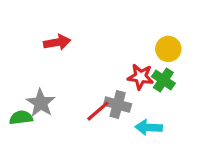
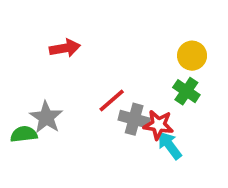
red star: (140, 77) -> (158, 125), moved
red line: (98, 111) -> (112, 100), moved
cyan arrow: (149, 127) -> (170, 145), turned 50

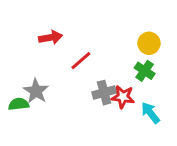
red line: (112, 100) -> (81, 61), moved
gray cross: (134, 119) -> (104, 93), turned -30
cyan arrow: (170, 145) -> (150, 113), moved

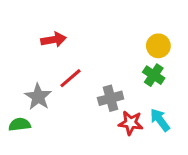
red line: (81, 61) -> (70, 78), moved
red star: (123, 97) -> (131, 123), moved
green semicircle: (19, 104) -> (20, 124), moved

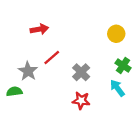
green cross: (154, 75) -> (123, 65), moved
gray cross: (111, 98) -> (81, 72), turned -30
red star: (131, 123) -> (81, 101), moved

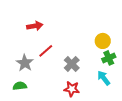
yellow circle: (116, 34) -> (103, 41), moved
green cross: (123, 65) -> (109, 58), turned 32
green semicircle: (14, 91) -> (20, 86), moved

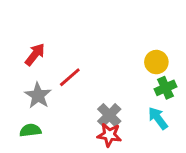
red arrow: (35, 26) -> (35, 54), moved, turned -42
gray cross: (72, 64) -> (109, 115), moved

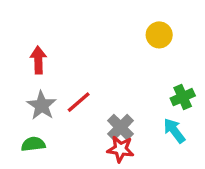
red arrow: (35, 54) -> (38, 60), turned -40
yellow circle: (156, 62) -> (159, 35), moved
red line: (70, 77) -> (79, 102), moved

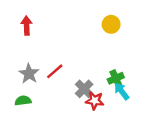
red arrow: (38, 60) -> (27, 26), moved
green cross: (183, 97) -> (116, 78), moved
red star: (121, 149) -> (95, 101), moved

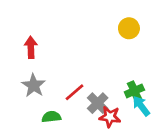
red arrow: (27, 26) -> (31, 47), moved
red line: (55, 71) -> (74, 92), moved
green semicircle: (23, 101) -> (51, 117), moved

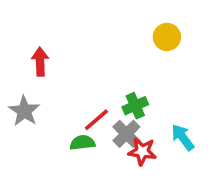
gray star: (34, 85) -> (24, 111), moved
green cross: (134, 91) -> (135, 106), moved
green semicircle: (51, 117) -> (82, 143), moved

